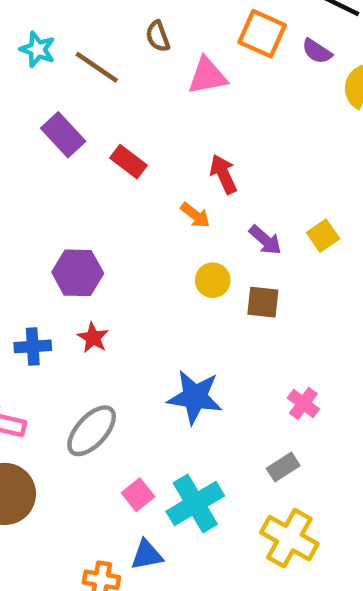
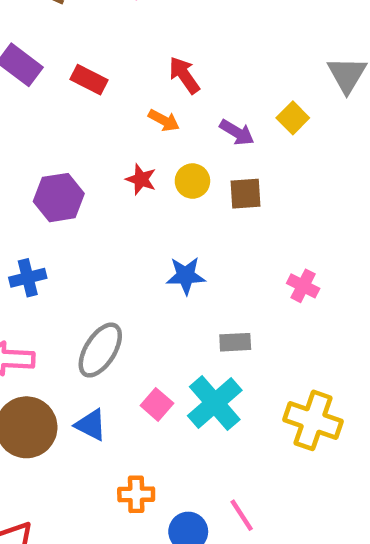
red star: (93, 338) -> (141, 179), moved
blue star: (195, 397) -> (186, 276), moved, size x0.7
gray rectangle: (283, 467) -> (235, 342), moved, turned 40
blue triangle: (147, 555) -> (91, 425), moved, turned 48

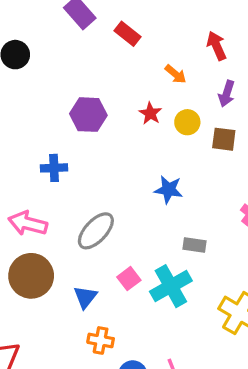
red arrow: (184, 75) -> (217, 46), moved
purple arrow: (237, 132) -> (227, 94), turned 65
blue triangle: (91, 425) -> (85, 297), moved, turned 30

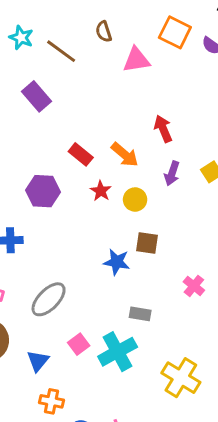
red rectangle: (127, 34) -> (81, 154), moved
orange arrow: (176, 74) -> (125, 155), size x1.4
brown square: (224, 139) -> (147, 243), moved

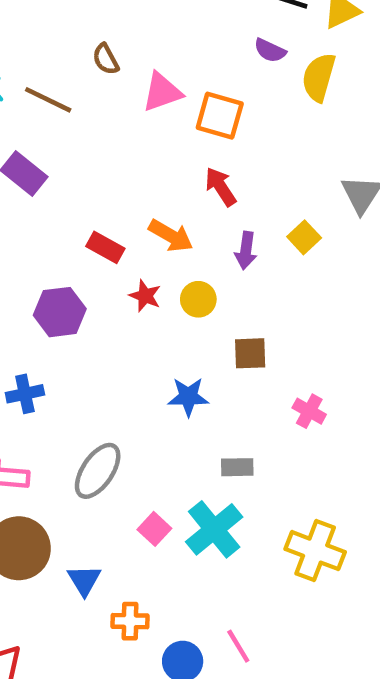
orange square: (175, 32) -> (220, 116), moved
brown square: (147, 243) -> (250, 353), moved
blue triangle: (38, 361) -> (84, 580), moved

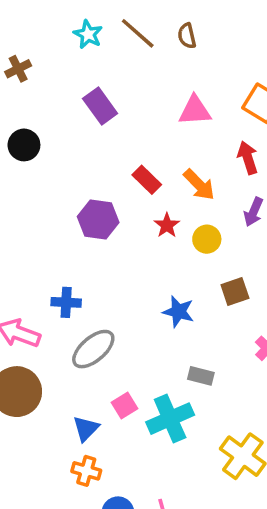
pink triangle: (162, 92) -> (195, 111), moved
brown line: (48, 100) -> (138, 33), moved
brown square: (250, 353) -> (235, 291), turned -32
blue cross: (25, 394) -> (66, 302), moved
blue triangle: (84, 580) -> (86, 429), moved

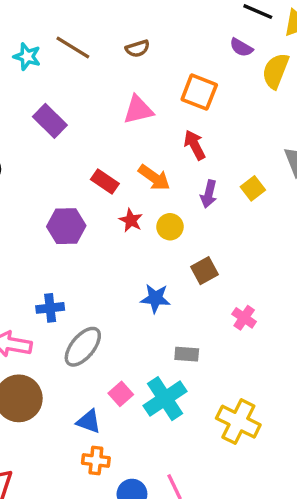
brown semicircle: (187, 36) -> (138, 49), moved, turned -85
blue triangle: (86, 429) -> (89, 421), turned -44

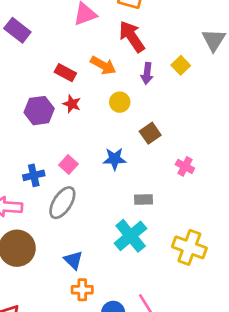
red arrow: (195, 145) -> (132, 37), size x1.4
red star: (131, 220) -> (72, 104), moved
pink square: (121, 394) -> (68, 164), moved
blue triangle: (89, 421) -> (73, 260), turned 30

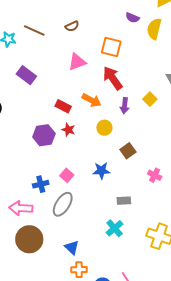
cyan cross: (131, 236) -> (115, 228), size x0.7

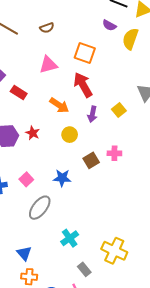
red rectangle: (63, 106) -> (19, 93), moved
pink cross: (155, 175) -> (114, 153), moved, turned -32
gray rectangle: (124, 201) -> (84, 269), moved, turned 48
gray ellipse: (63, 204) -> (40, 208), moved

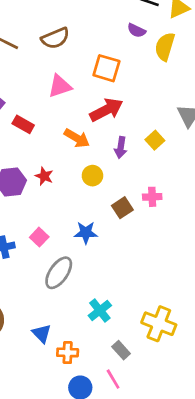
brown semicircle: (47, 28) -> (55, 38), size x1.5
red arrow: (83, 85) -> (106, 110), turned 95
orange cross: (29, 277) -> (68, 352), moved

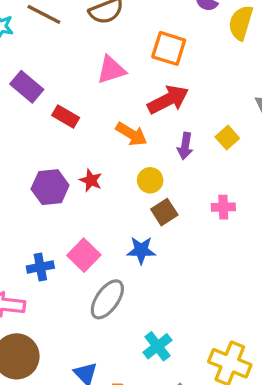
brown square: (122, 208) -> (164, 212), moved
pink square: (39, 237) -> (84, 255), size x1.4

